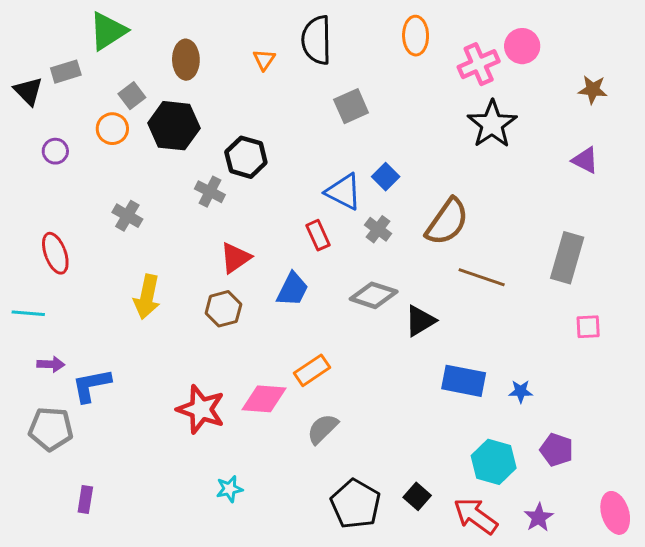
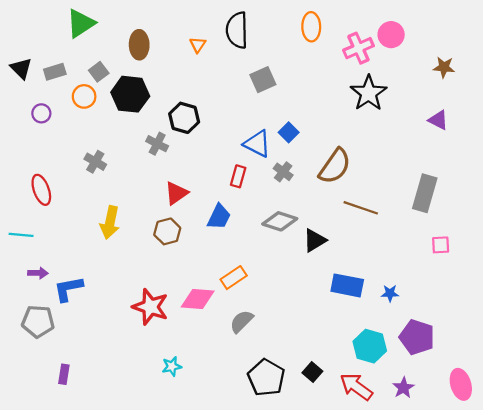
gray rectangle: (66, 72) -> (55, 72), moved
red rectangle: (318, 235) -> (238, 176), turned 40
purple pentagon: (557, 450) -> (417, 337), size x1.4

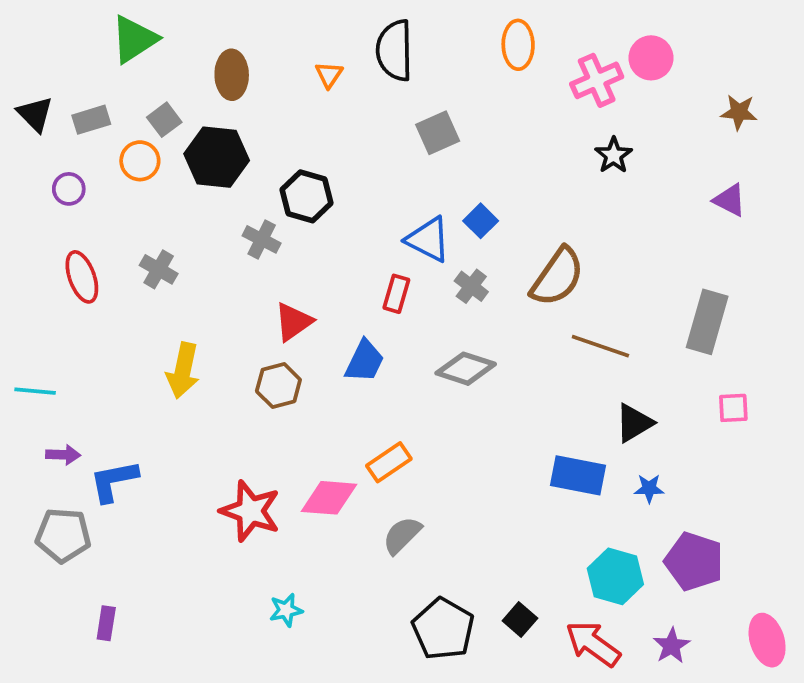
black star: (369, 93) -> (614, 155), size x0.6
red ellipse: (41, 190) -> (82, 277), moved
black triangle: (315, 240) -> (634, 423), moved

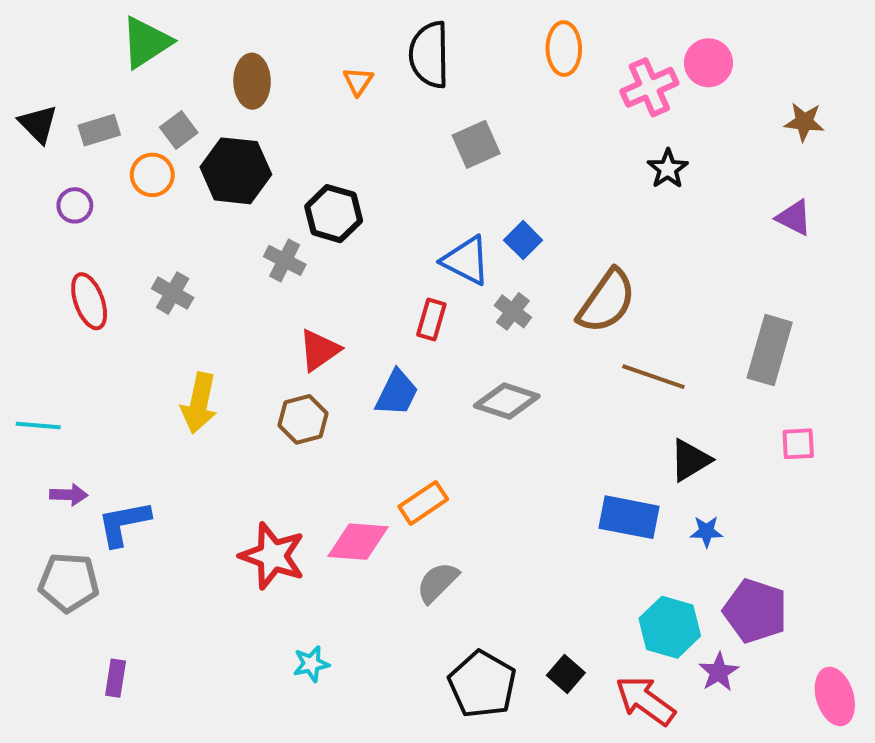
purple star: (672, 646) -> (719, 672), moved

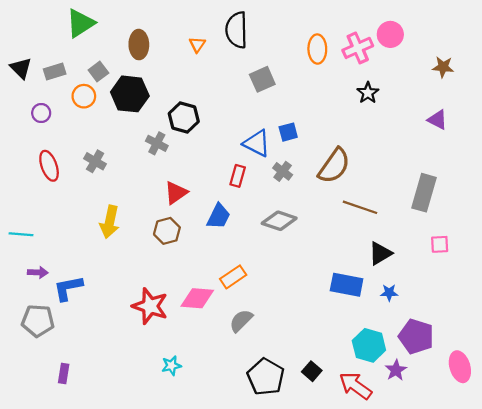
orange ellipse: (564, 49) -> (317, 49), moved
blue square: (523, 240) -> (288, 132), turned 30
pink ellipse: (835, 696) -> (460, 367), moved

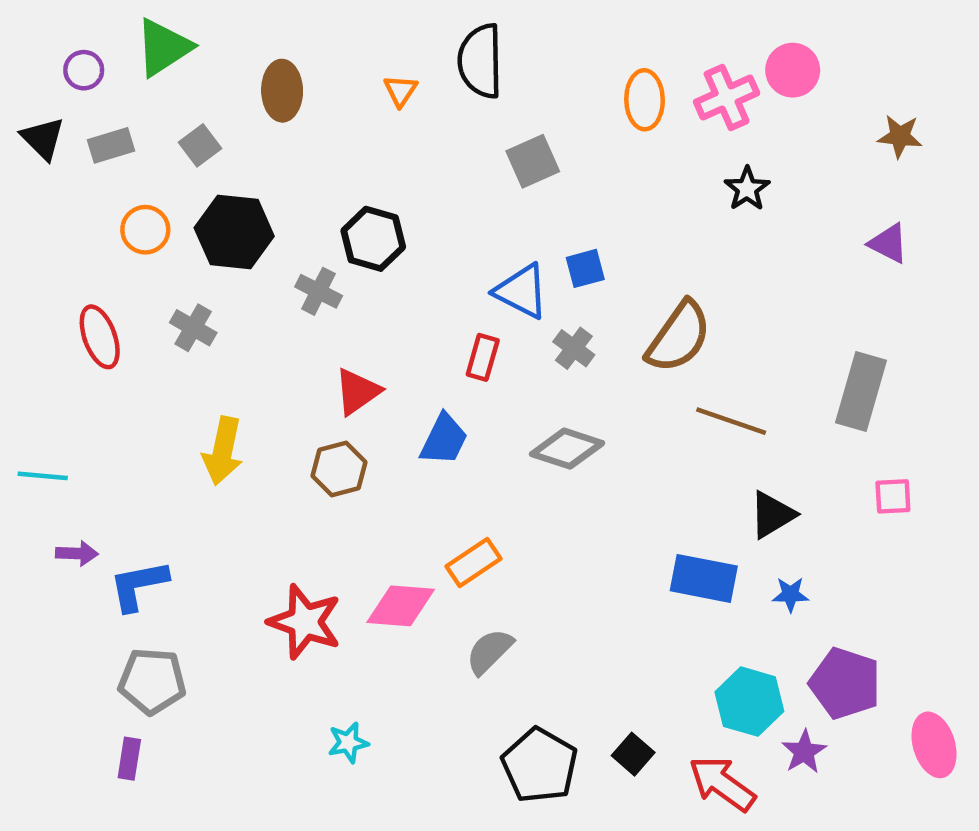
black hexagon: (130, 94) -> (234, 232), moved
orange circle: (84, 96) -> (145, 230), moved
purple circle: (41, 113) -> (84, 70), moved
gray pentagon: (38, 321) -> (152, 681), moved

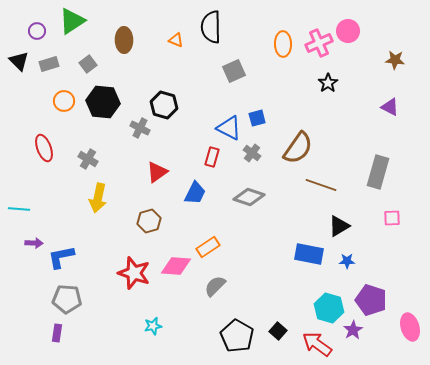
orange triangle: (401, 91) -> (176, 40), turned -42
gray cross: (193, 328) -> (88, 159), moved
brown hexagon: (339, 469) -> (149, 221), moved

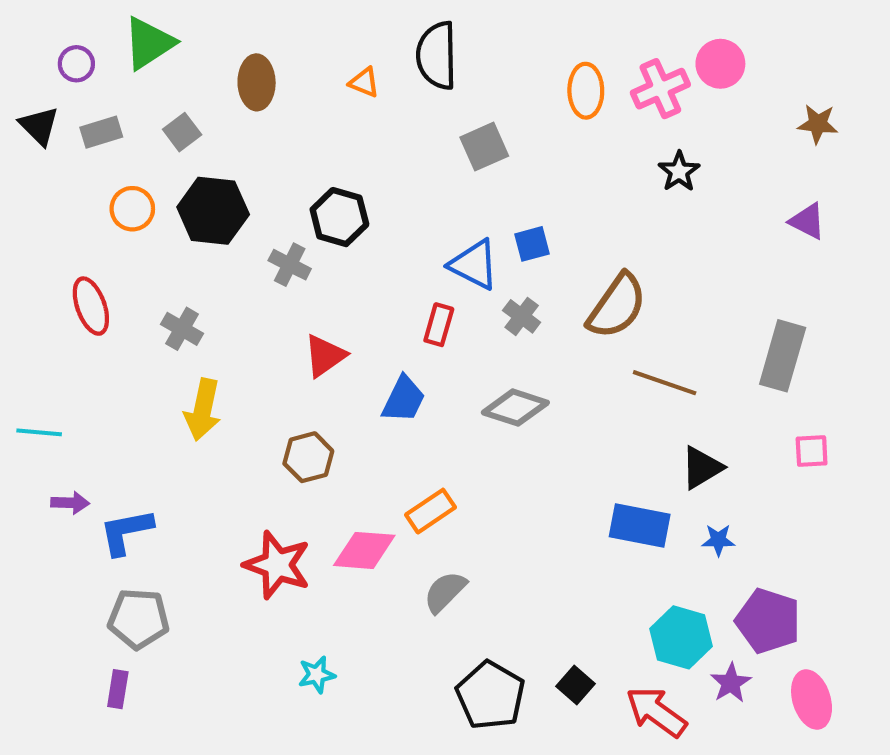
pink ellipse: (410, 327) -> (812, 700), moved

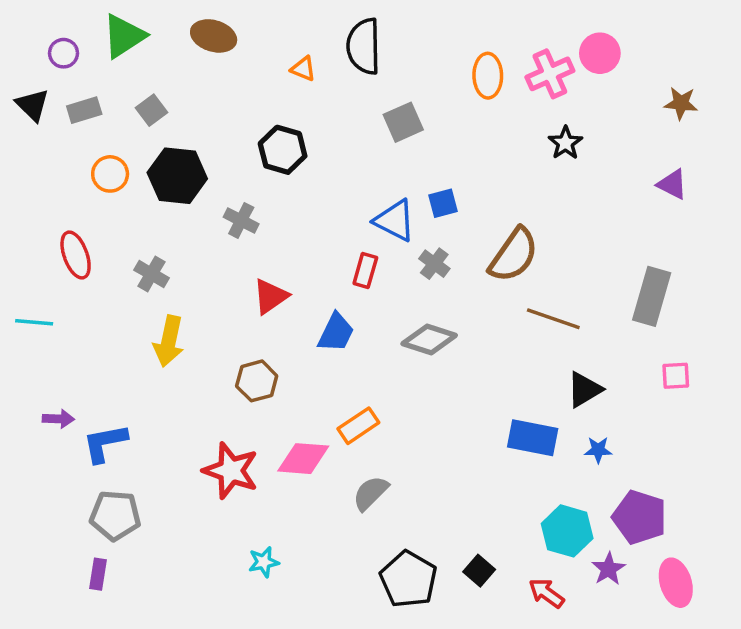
brown ellipse: (257, 82) -> (214, 36), moved, turned -72
black hexagon: (339, 217) -> (283, 150), moved
cyan line: (39, 432) -> (34, 322), moved
red arrow: (656, 712) -> (546, 593), size x0.7

